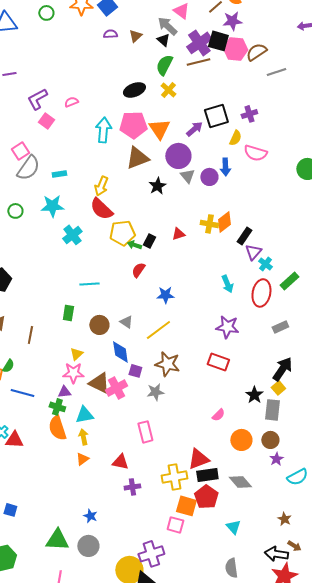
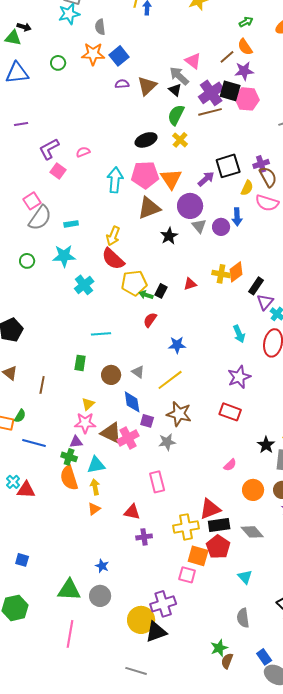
brown triangle: (135, 36) -> (147, 86), size x1.5
brown semicircle: (256, 52) -> (268, 177), moved, turned 95
purple star: (227, 327) -> (239, 377), turned -30

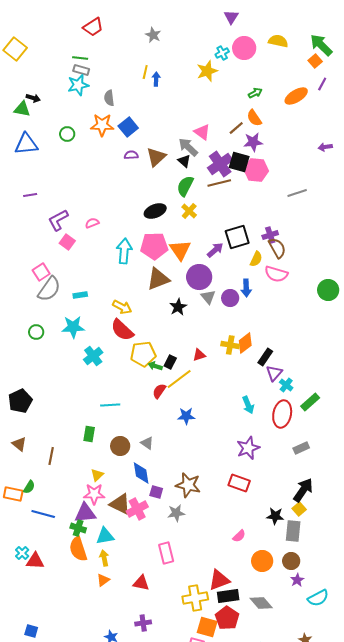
yellow arrow: (113, 236) -> (122, 307), turned -84
yellow line: (170, 380) -> (179, 379), moved
purple triangle: (76, 442) -> (85, 513), size x1.6
black star: (266, 445) -> (275, 516), turned -30
purple cross: (144, 537) -> (143, 623), moved

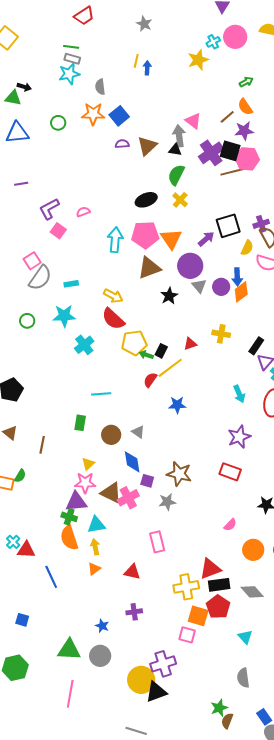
gray arrow: (188, 147) -> (179, 136), turned 40
black triangle: (184, 161) -> (175, 150), turned -32
brown line: (219, 183) -> (232, 172), moved
orange diamond: (245, 343) -> (241, 292), moved
blue line: (43, 514) -> (51, 577), moved, turned 50

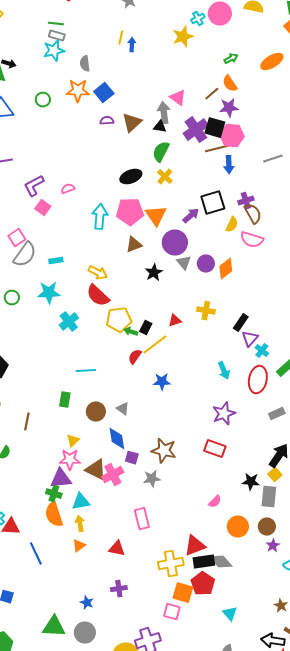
brown triangle: (149, 268) -> (134, 245), size x0.7
blue arrow: (237, 277) -> (229, 165), moved
gray diamond: (252, 592) -> (221, 562), moved

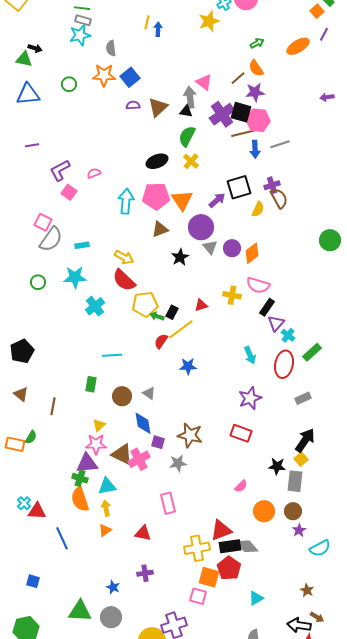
gray line: (273, 159) -> (280, 144), moved
pink square: (17, 238) -> (43, 222), turned -30
pink semicircle: (252, 240) -> (258, 285), moved
cyan triangle: (230, 614) -> (256, 598), turned 42

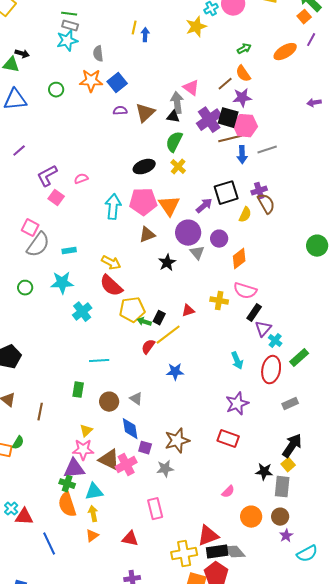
purple line: (32, 145) -> (19, 151), turned -32
purple circle: (232, 248) -> (219, 239), moved
brown star: (190, 435) -> (177, 441), turned -30

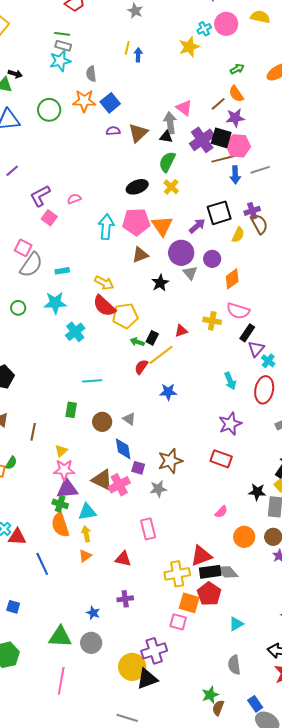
green circle: (56, 90) -> (49, 110), size x1.5
yellow pentagon: (132, 310) -> (125, 316), moved
yellow triangle: (86, 431) -> (61, 451), moved
pink star: (83, 450) -> (64, 470), moved

